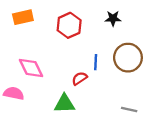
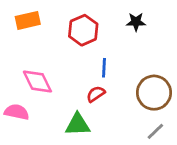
brown circle: (128, 58) -> (154, 93), moved
blue line: (96, 62) -> (104, 68), moved
gray line: (129, 110) -> (155, 131), turned -56

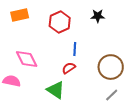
green triangle: (78, 125) -> (56, 90), turned 36

